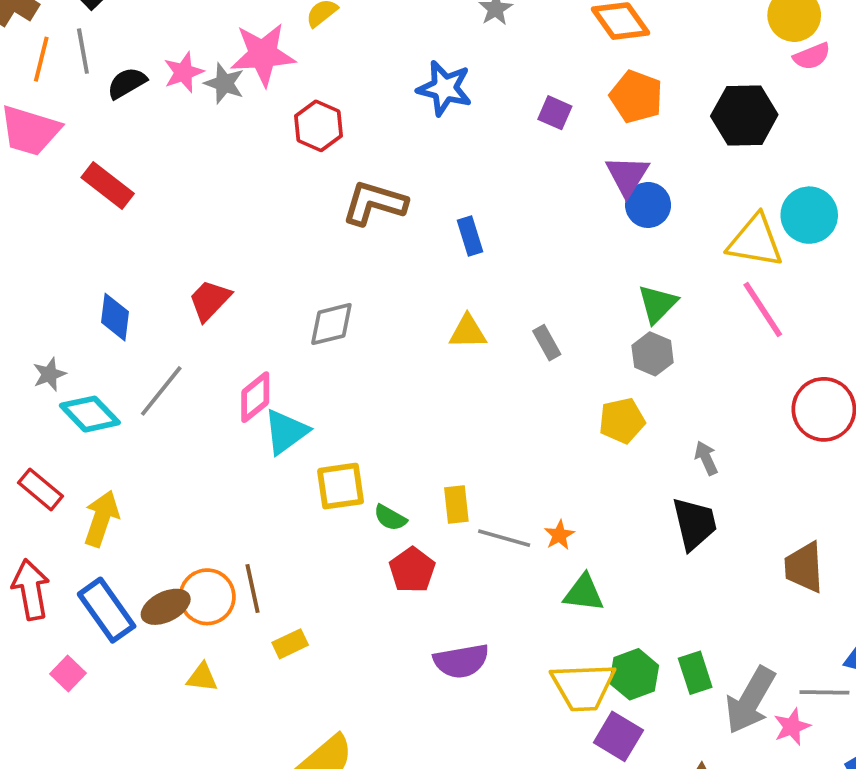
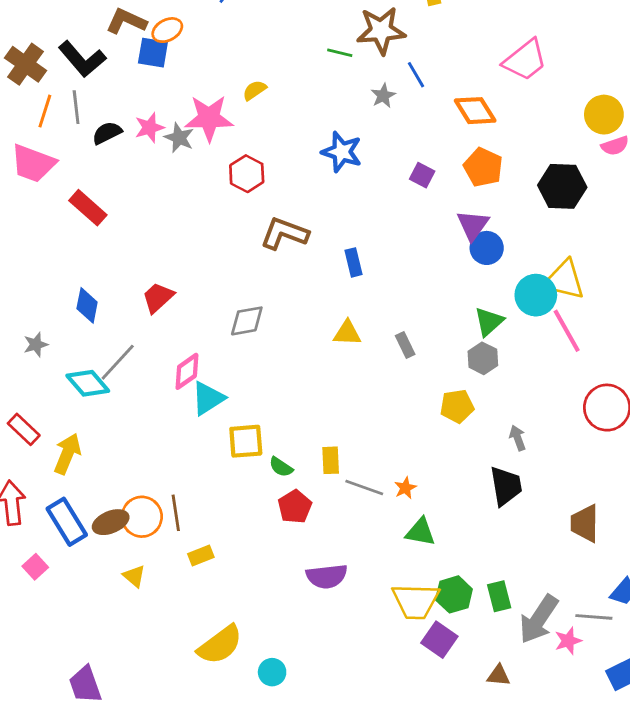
cyan circle: (809, 215) -> (536, 295), moved
cyan diamond: (90, 414) -> (88, 383), moved
yellow triangle: (202, 677) -> (134, 576), turned 30

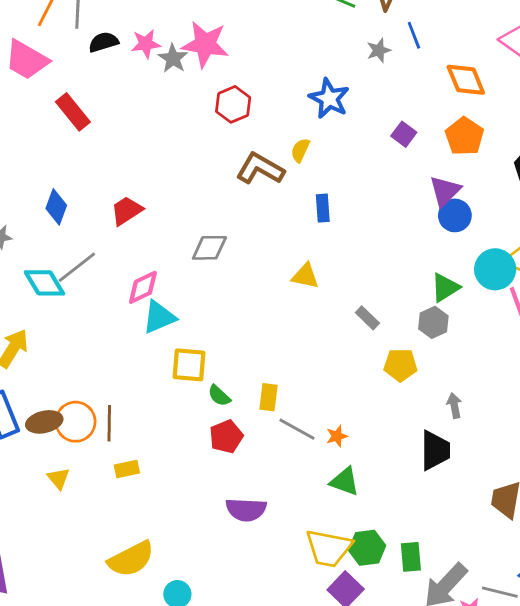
yellow semicircle: (255, 90) -> (300, 150), moved, turned -40
gray rectangle: (405, 345) -> (367, 318), moved, turned -30

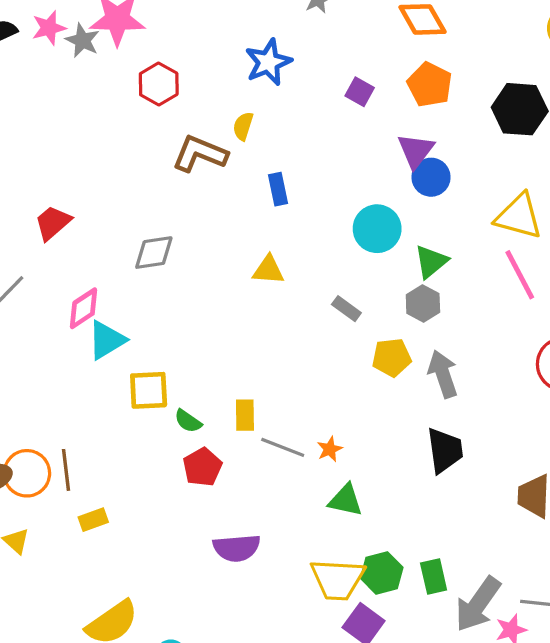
blue star: (329, 98) -> (268, 62), turned 30
cyan circle: (495, 269) -> (377, 229), moved
gray arrow: (454, 406) -> (443, 374), moved, size x1.6

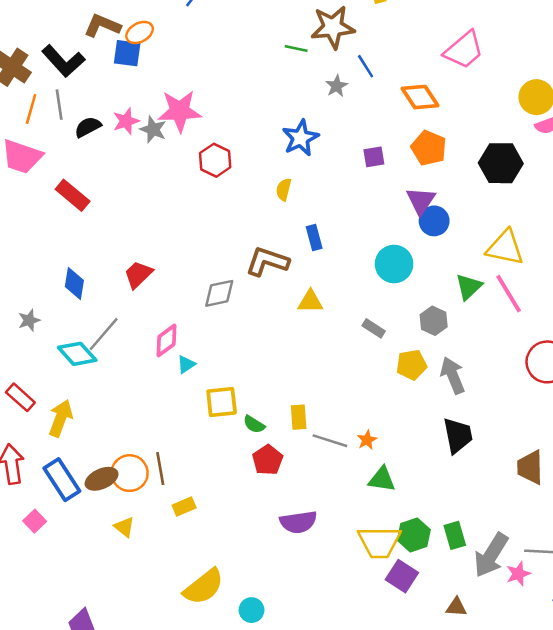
purple square: (360, 92) -> (374, 157), turned -35
brown L-shape: (200, 154) -> (267, 262), moved
green triangle: (431, 262) -> (469, 287), moved
cyan triangle: (107, 340) -> (186, 364), size x0.6

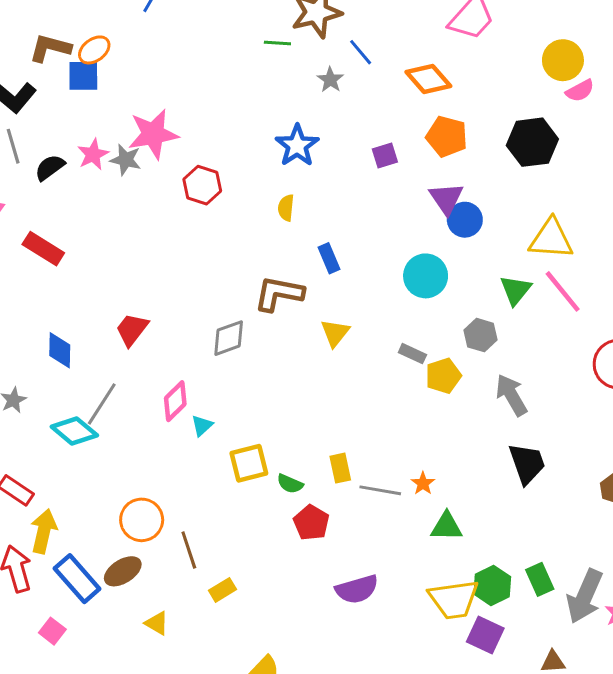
yellow triangle: (310, 302) -> (335, 333), turned -44
yellow pentagon: (412, 365) -> (443, 376), moved
yellow arrow: (61, 418) -> (44, 531), moved
orange circle: (130, 473) -> (142, 520), moved

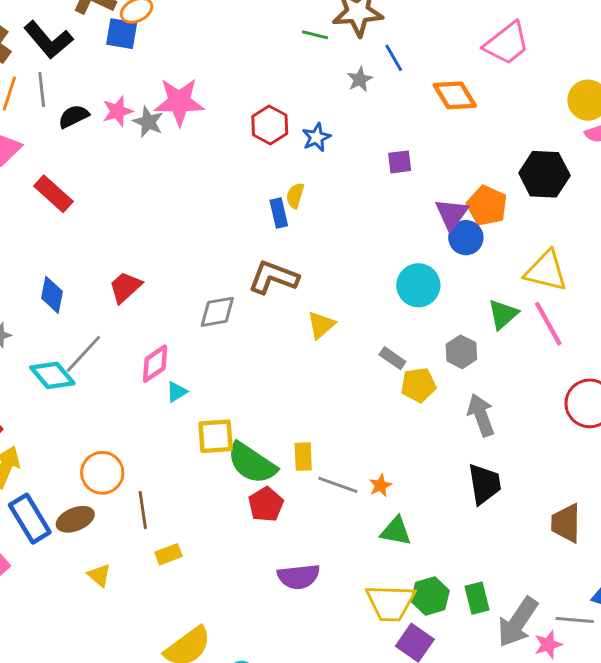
orange pentagon: (447, 136) -> (487, 206), moved
blue star: (297, 146) -> (316, 137), size x0.7
red hexagon: (202, 185) -> (270, 125), moved
blue rectangle: (329, 258) -> (279, 213), moved
green semicircle: (290, 484) -> (252, 463), size x2.0

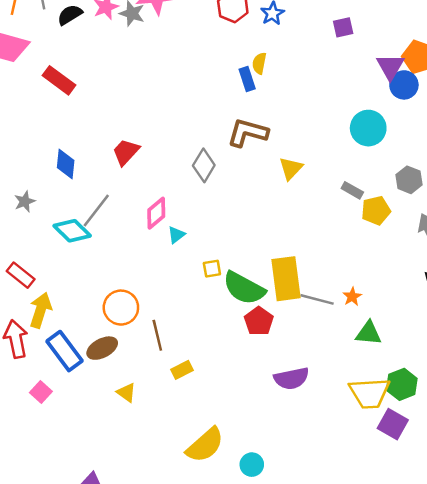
gray diamond: (217, 312) -> (204, 165), turned -44
yellow square: (216, 436) -> (212, 269), size x0.6
yellow rectangle: (303, 457) -> (286, 279), size x1.8

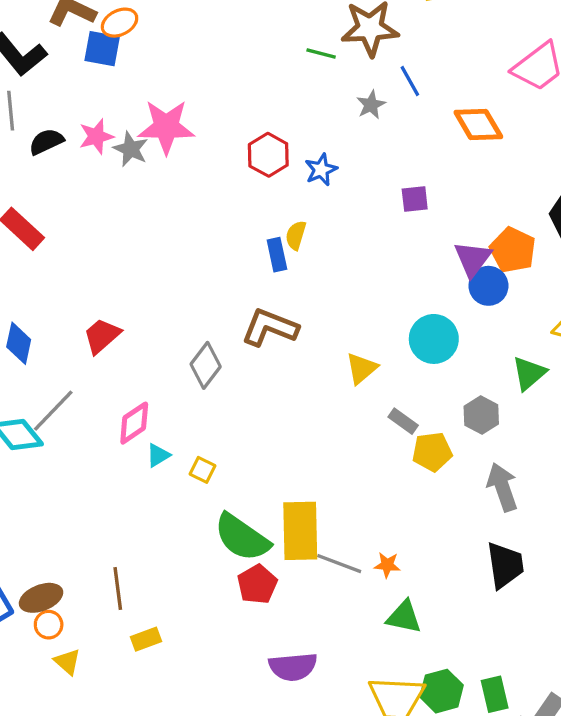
yellow triangle: (291, 168) -> (362, 368), moved
yellow square: (212, 269) -> (203, 470), moved, turned 30
orange star: (352, 297) -> (387, 565), turned 30
orange circle: (121, 308) -> (49, 625), moved, size x0.6

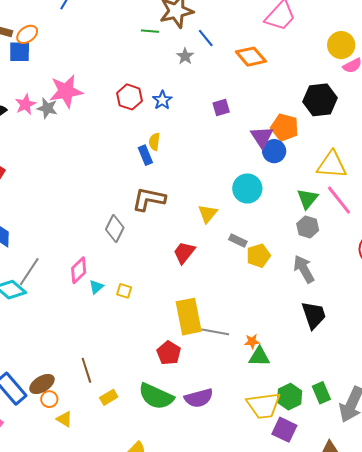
red trapezoid: (102, 336) -> (184, 253), moved
gray hexagon: (481, 415) -> (308, 227), moved
green semicircle: (242, 537) -> (156, 396), moved
orange star: (387, 565) -> (252, 341), moved

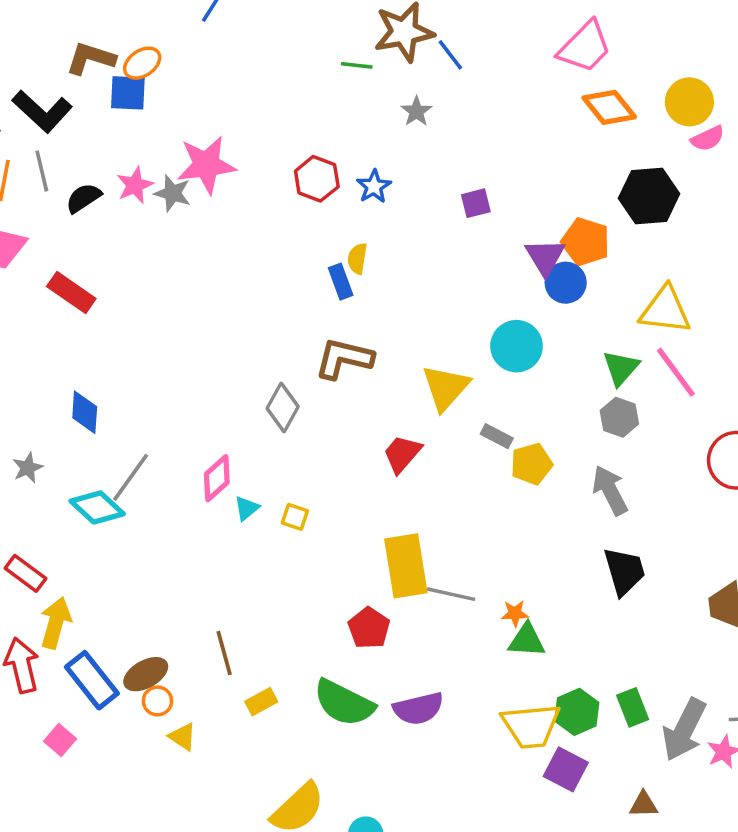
blue line: (206, 38) -> (450, 55), moved
orange diamond: (251, 57) -> (609, 107), moved
yellow triangle: (208, 214) -> (446, 388), size x1.4

